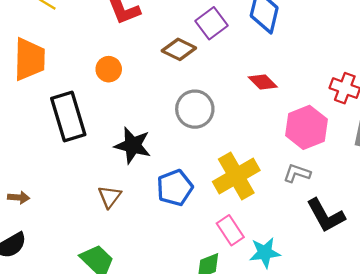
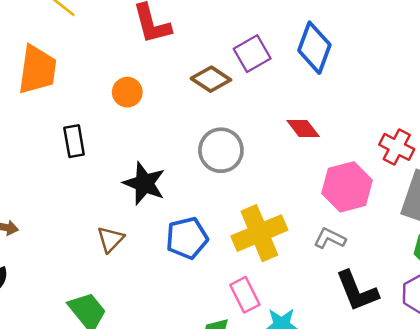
black rectangle: (68, 116) -> (74, 141), size x0.6

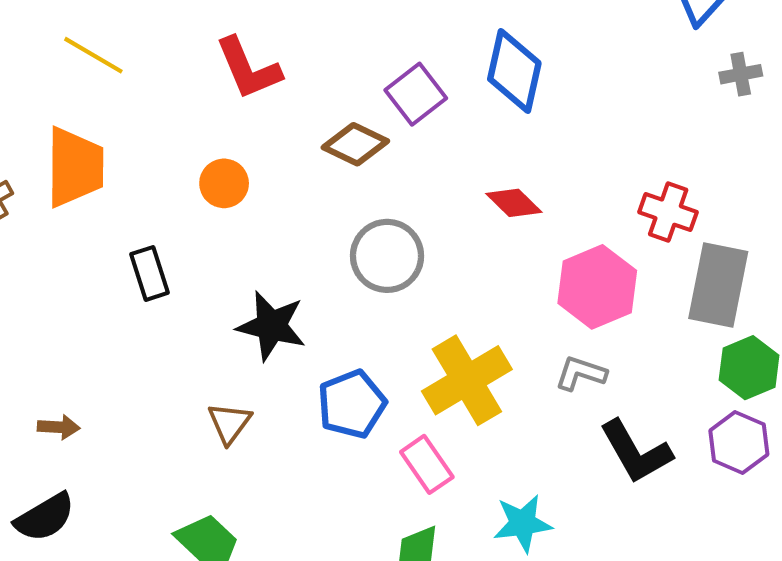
pink rectangle: (245, 295) -> (427, 464), moved

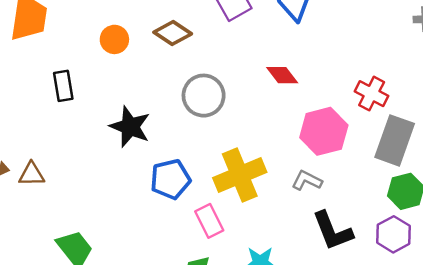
brown diamond: (355, 144) -> (173, 33), moved
brown triangle: (229, 423) -> (31, 174), moved, turned 44

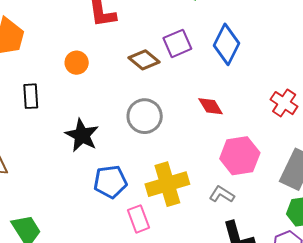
brown diamond: (173, 33) -> (144, 60), moved
red cross: (372, 94) -> (284, 103), moved

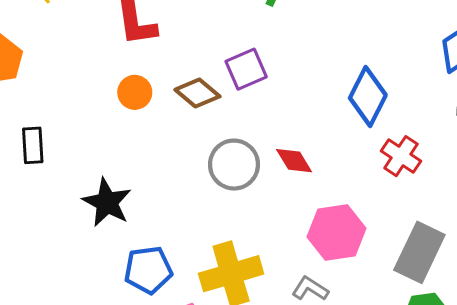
blue diamond: (226, 44) -> (368, 97), moved
orange circle: (77, 63) -> (135, 92), moved
gray circle: (145, 116) -> (234, 165), moved

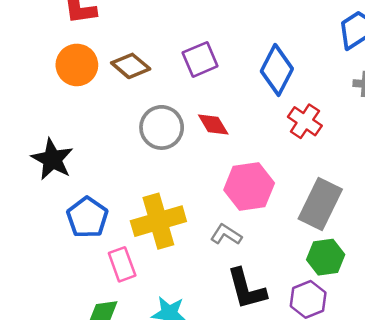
purple square: (246, 69) -> (200, 59), moved
orange circle: (135, 92) -> (77, 65), size x1.4
blue pentagon: (148, 270) -> (87, 217), turned -30

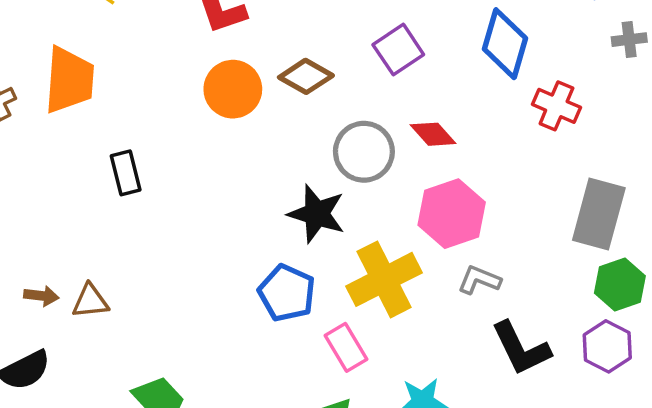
black star: (52, 159) -> (317, 214), moved
pink hexagon: (249, 186) -> (452, 214), moved

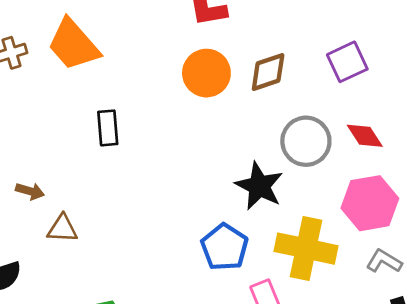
brown diamond: (306, 76) -> (268, 72), turned -57
orange trapezoid: (69, 80) -> (73, 45), turned 126
yellow cross: (384, 279) -> (306, 249), turned 30
brown arrow: (41, 296) -> (30, 191), moved

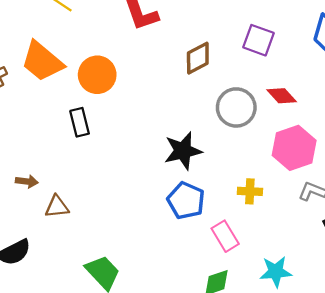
purple square: (347, 62) -> (259, 40), turned -36
orange circle: (206, 73) -> (97, 75), moved
black star: (259, 186) -> (183, 151), moved, turned -30
yellow cross: (306, 249) -> (250, 191), size x0.5

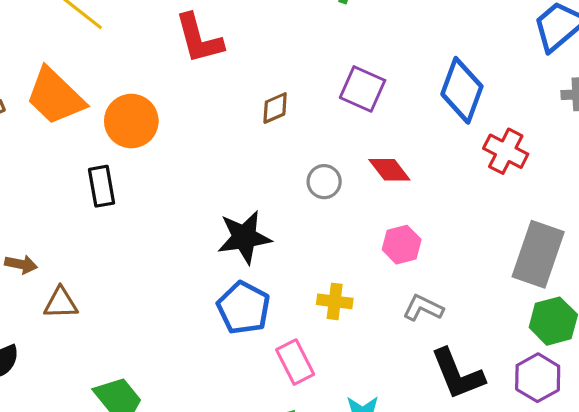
brown diamond: (198, 58) -> (275, 108), size x0.7
gray circle: (236, 107) -> (324, 182), size x0.6
pink hexagon: (294, 148) -> (402, 245), size x0.6

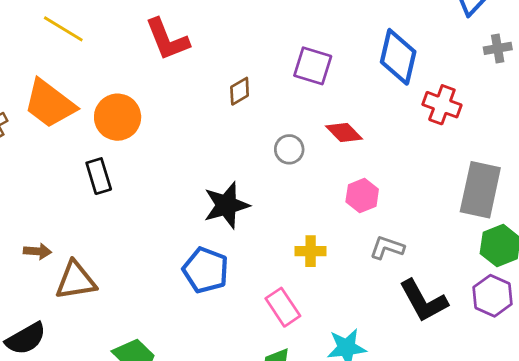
brown triangle: (61, 303) -> (76, 280), size x1.4
blue pentagon: (244, 308) -> (206, 270), moved

